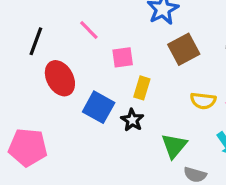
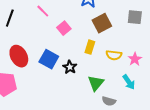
pink square: (123, 57) -> (64, 28), turned -32
red ellipse: (60, 78) -> (19, 56), moved
yellow rectangle: (142, 88) -> (90, 47), moved

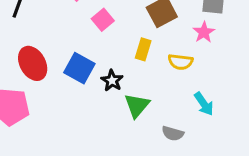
pink star: (135, 59) -> (204, 32), moved
green triangle: (96, 83) -> (137, 105), moved

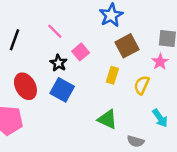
yellow semicircle: (181, 62) -> (142, 85), turned 108
black star: (112, 81) -> (58, 63), moved
green triangle: (137, 105) -> (107, 119), turned -45

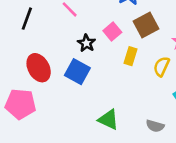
pink square: (81, 52) -> (112, 31), moved
black star: (58, 63) -> (86, 43), moved
green triangle: (107, 119) -> (108, 119), moved

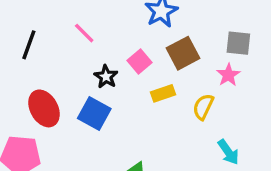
yellow rectangle: (130, 56) -> (163, 93), turned 54

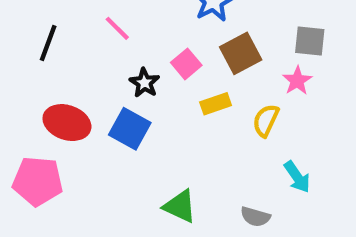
red ellipse: (44, 108) -> (67, 123), turned -42

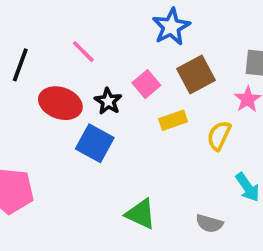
red ellipse: (67, 123) -> (60, 103), moved

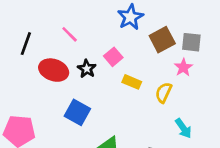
brown square: (196, 74) -> (162, 40), moved
yellow rectangle: (173, 120) -> (132, 82), turned 42
blue square: (95, 143) -> (77, 112), moved

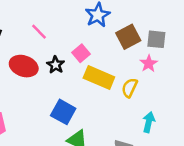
yellow rectangle: (132, 82) -> (99, 78), size x1.6
blue square: (77, 112) -> (63, 112), moved
cyan arrow: (183, 128) -> (149, 122), turned -132

